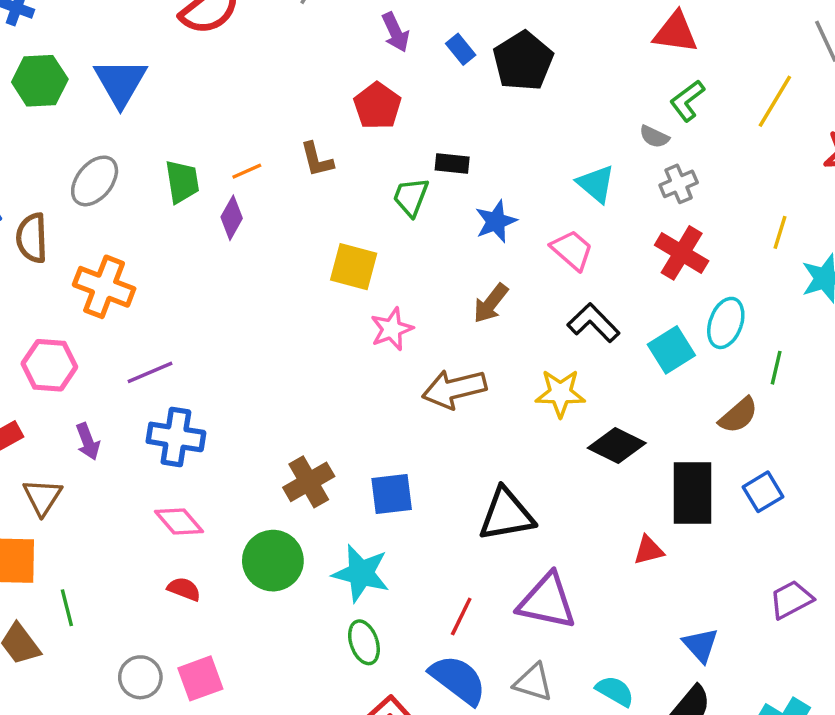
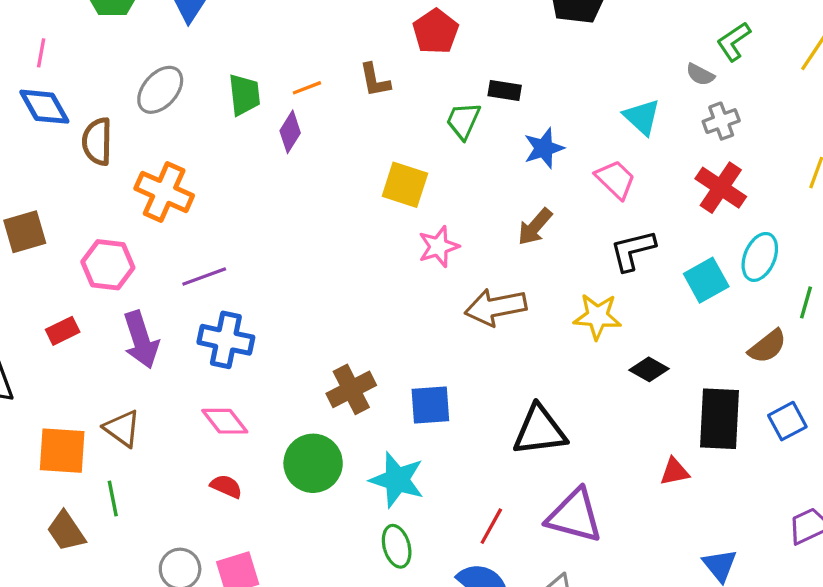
black L-shape: (593, 323) -> (633, 250), turned -63
purple arrow: (88, 441) -> (141, 340), size x1.6
black diamond: (617, 445) -> (649, 369), size x0.7
brown triangle: (42, 497) -> (122, 428), moved, turned -30

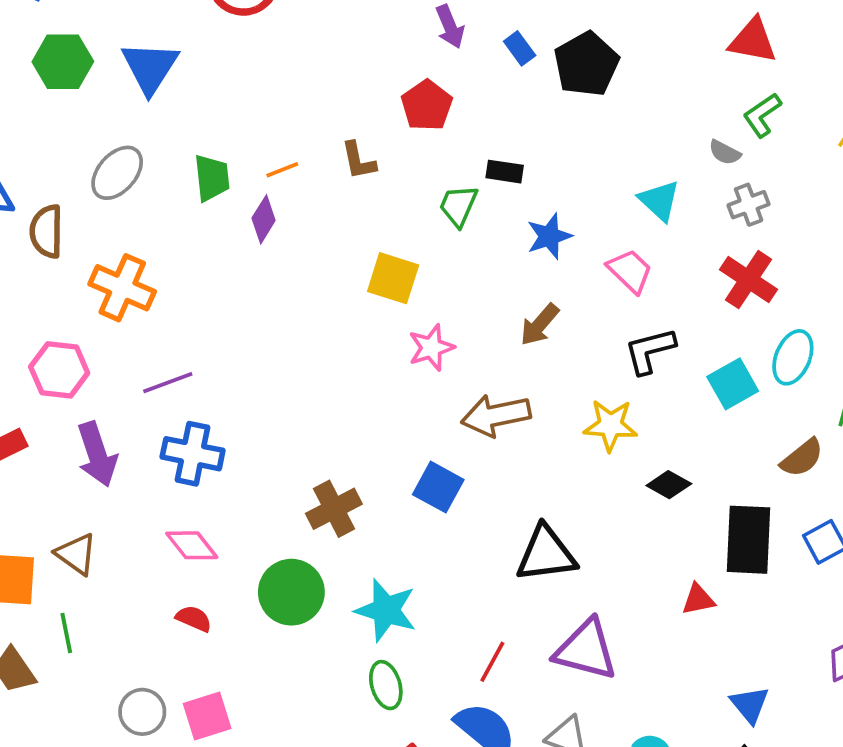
blue square: (430, 405) -> (438, 487), moved, turned 33

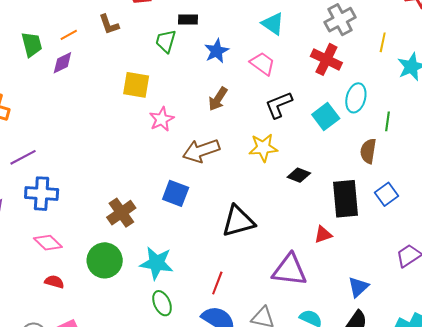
gray cross: (749, 205) -> (340, 20), moved, size x1.4
purple diamond: (264, 219) -> (62, 63), turned 40
brown semicircle: (802, 458) -> (368, 151), turned 145
purple triangle: (586, 650) -> (290, 270), moved
blue triangle: (750, 705) -> (358, 287), turned 35

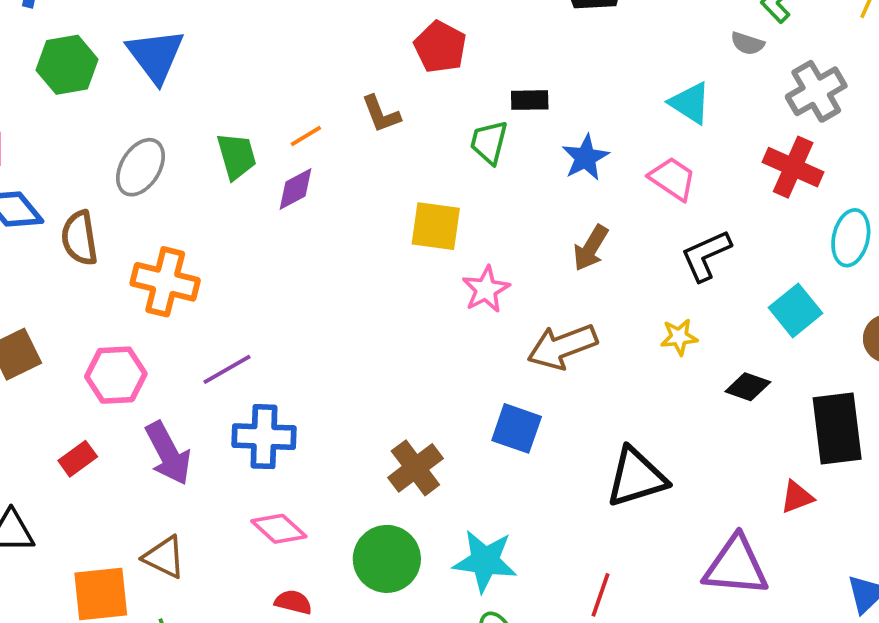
cyan square: (326, 116) -> (796, 310), moved
yellow star: (263, 148) -> (679, 337), size x0.7

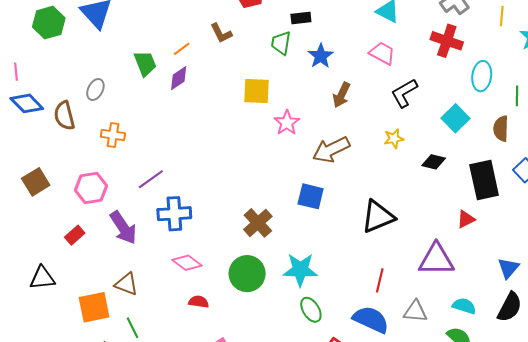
blue star: (585, 158) -> (321, 56), moved
gray ellipse: (141, 167) -> (95, 90), moved, size x0.7
orange cross: (165, 282) -> (113, 135), size x0.7
red line: (601, 595) -> (380, 280), moved

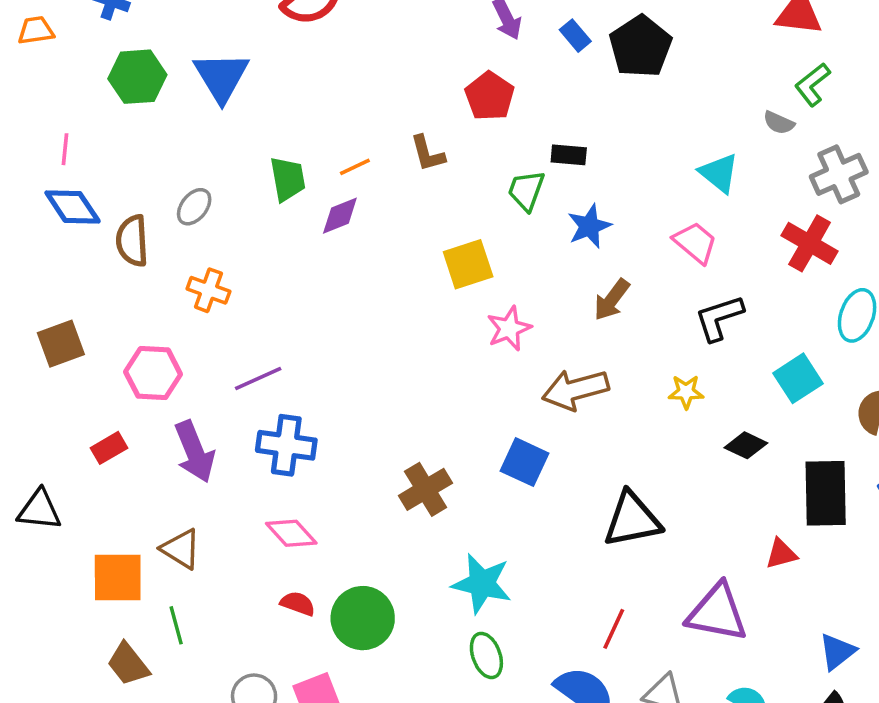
yellow square: (256, 91) -> (468, 264), turned -32
green circle: (247, 274) -> (363, 618), moved

